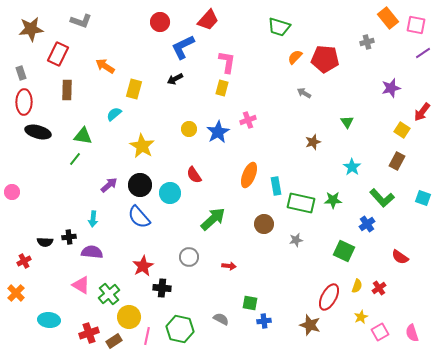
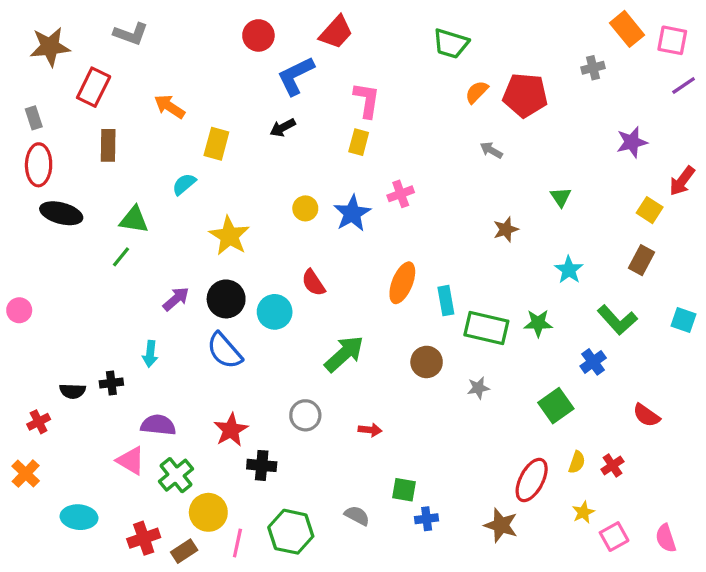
green square: (344, 251) -> (556, 406), turned 30
purple semicircle: (92, 252) -> (158, 425), moved

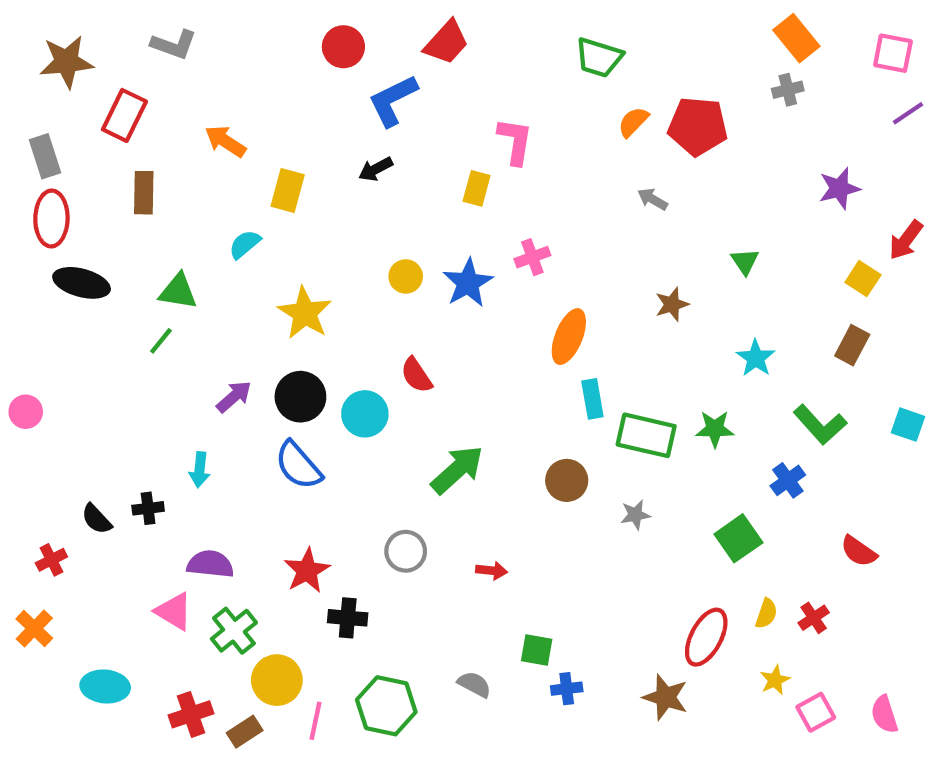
orange rectangle: (627, 29) -> (796, 38), moved
pink L-shape: (367, 100) -> (515, 141), moved
gray rectangle: (34, 118) -> (45, 156), size x1.4
orange ellipse: (402, 283) -> (569, 337), moved
black semicircle: (73, 391) -> (97, 519), turned 45

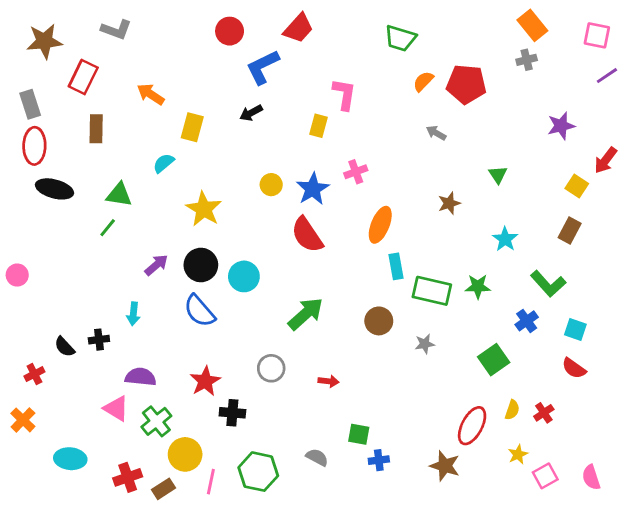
red semicircle: (416, 375) -> (307, 235), moved, size x1.5
cyan square: (908, 425) -> (575, 330), moved

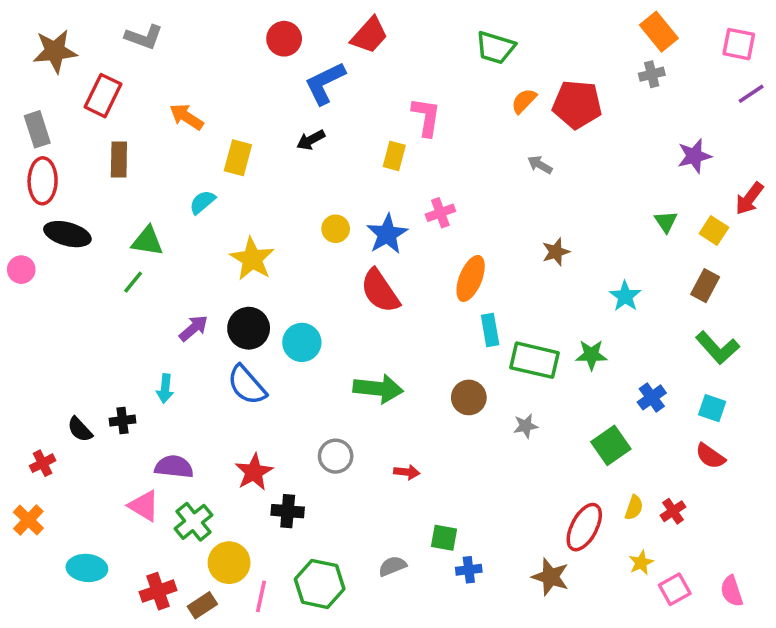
green triangle: (498, 175) -> (666, 222), moved
pink circle: (17, 275) -> (21, 270), moved
green L-shape: (548, 284) -> (717, 348), moved
green arrow: (306, 314) -> (378, 389), turned 48
gray semicircle: (317, 457) -> (392, 566), turned -50

